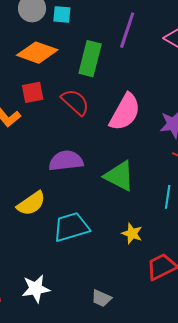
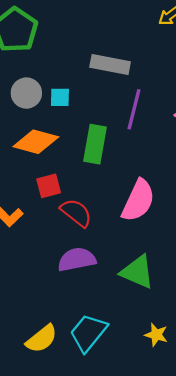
red square: (33, 92) -> (49, 186), moved
red semicircle: (75, 102) -> (76, 213), moved
yellow semicircle: (31, 203) -> (42, 339), moved
cyan trapezoid: (71, 227) -> (88, 333), turned -30

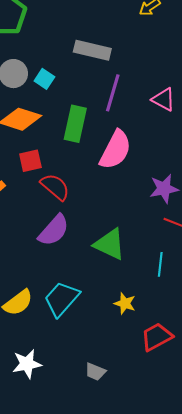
cyan square: (60, 97) -> (44, 79), turned 30
pink semicircle: (138, 201) -> (115, 150), moved
purple semicircle: (77, 260) -> (54, 230), turned 140

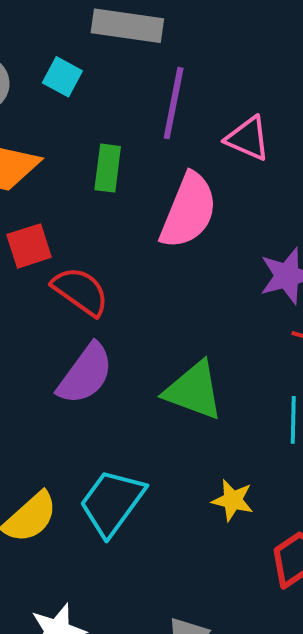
cyan square: (44, 79) -> (62, 77), moved
pink triangle: (164, 99) -> (248, 138), moved
green rectangle: (75, 124) -> (108, 168), size x0.7

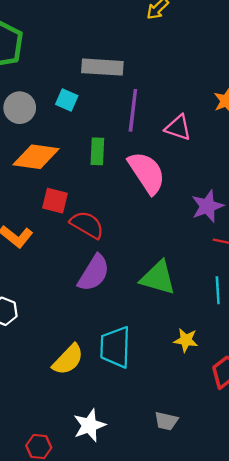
pink semicircle: (189, 211) -> (147, 173), turned -51
red square: (29, 246) -> (55, 201), turned 36
cyan trapezoid: (112, 502) -> (115, 347), turned -30

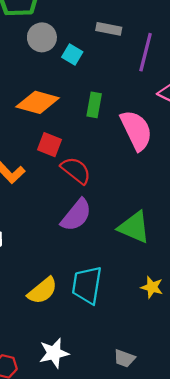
gray rectangle: (102, 67) -> (109, 29), size x0.7
gray circle: (20, 108) -> (42, 37), moved
purple line: (133, 110) -> (146, 52), moved

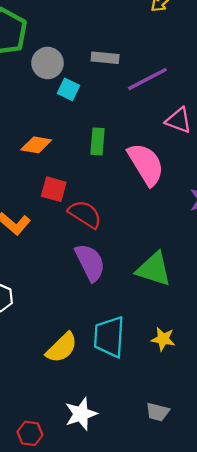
gray circle: (42, 37) -> (48, 63), moved
purple line: (146, 52) -> (147, 79), turned 54
orange diamond: (38, 102) -> (36, 145), size x0.7
purple semicircle: (76, 215) -> (90, 262), turned -60
yellow star: (152, 287) -> (163, 339), moved

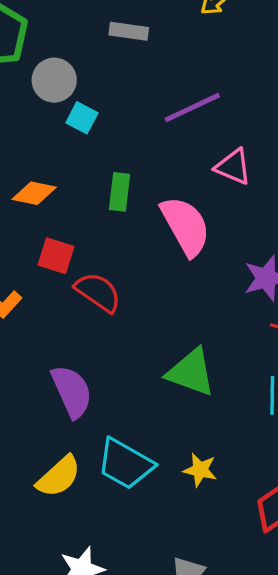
gray rectangle: (105, 58) -> (129, 31), moved
purple semicircle: (90, 262) -> (72, 391), moved
cyan trapezoid: (109, 337) -> (125, 464), turned -66

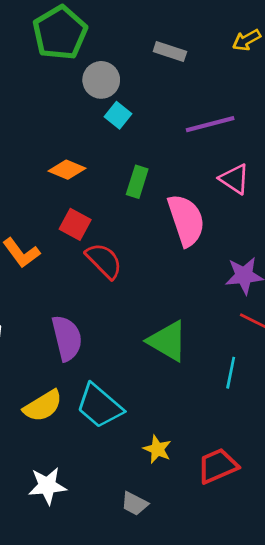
yellow star: (200, 470) -> (157, 449), moved

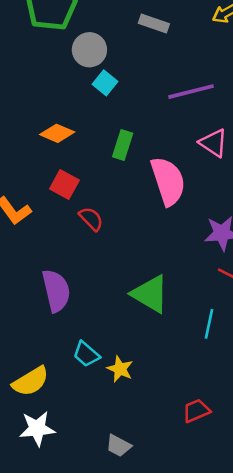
red semicircle: (104, 261) -> (91, 219), size x0.7
yellow semicircle: (43, 406) -> (31, 381), moved
cyan trapezoid: (99, 406) -> (86, 354), size x0.6
yellow star: (157, 449) -> (120, 369), moved
red trapezoid: (218, 466) -> (196, 411), size x0.7

